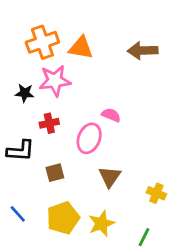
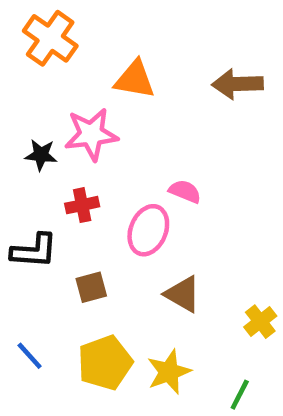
orange cross: (42, 42) -> (50, 38), moved, turned -36
brown triangle: (110, 177) -> (183, 294), turned -35
yellow cross: (156, 193) -> (260, 322), turned 30

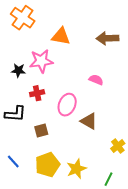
pink semicircle: (185, 191) -> (96, 80), moved
brown triangle: (183, 294) -> (89, 121), moved

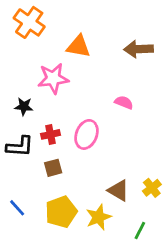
black star: (18, 70) -> (24, 106), moved
red cross: (37, 93) -> (50, 134), moved
brown triangle: (89, 121) -> (119, 190), moved

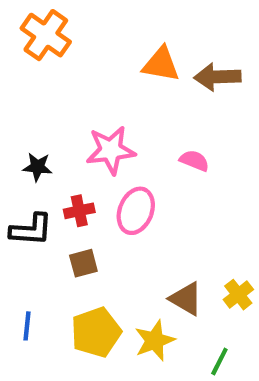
orange triangle: (78, 46) -> (161, 64), moved
pink star: (53, 78) -> (111, 150), moved
blue line: (17, 208) -> (27, 326), turned 48

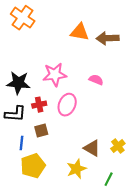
black star: (37, 167) -> (18, 83), size x1.6
blue line: (27, 326) -> (22, 143), moved
yellow pentagon: (96, 332) -> (33, 166), moved

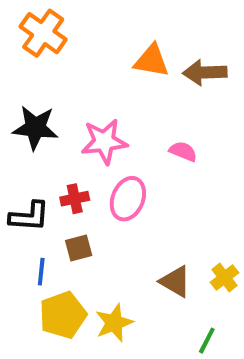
black star: (18, 83) -> (35, 128), moved
yellow star: (76, 169) -> (114, 323), moved

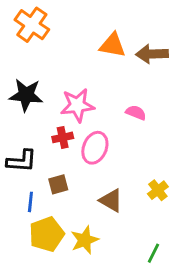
red cross: (75, 199) -> (63, 137), moved
yellow cross: (225, 278) -> (158, 190), moved
brown triangle: (175, 281) -> (111, 200), moved

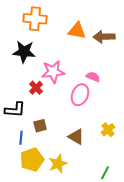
orange cross: (32, 25) -> (35, 19), moved, turned -30
black star: (26, 95) -> (24, 52), moved
red cross: (63, 137) -> (36, 88), moved, turned -32
pink ellipse: (95, 148) -> (80, 95), moved

